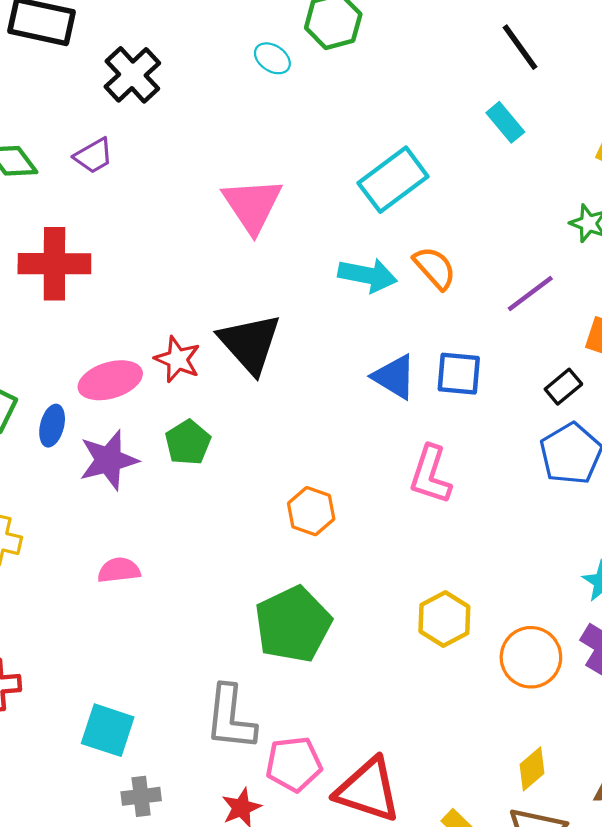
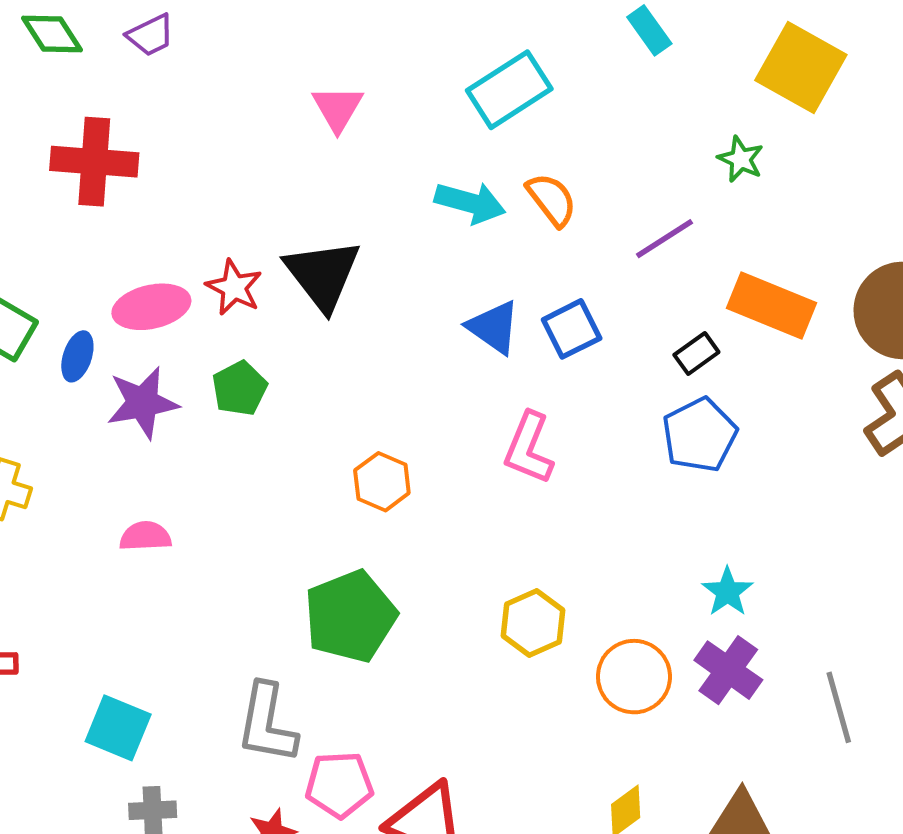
pink triangle: (252, 205) -> (338, 108), size x0.7
blue square: (459, 374) -> (572, 329), turned -36

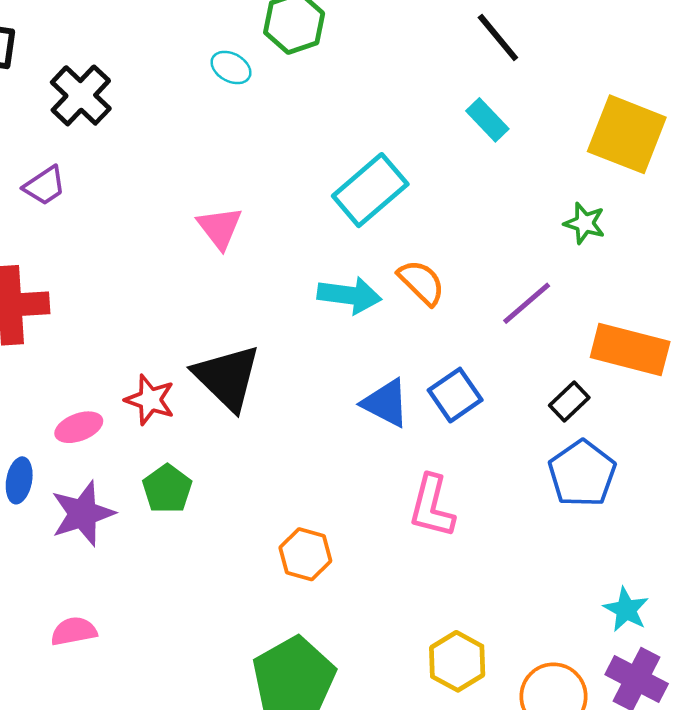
pink ellipse: (151, 307) -> (79, 427), size x0.7
pink semicircle: (145, 536) -> (74, 631), moved

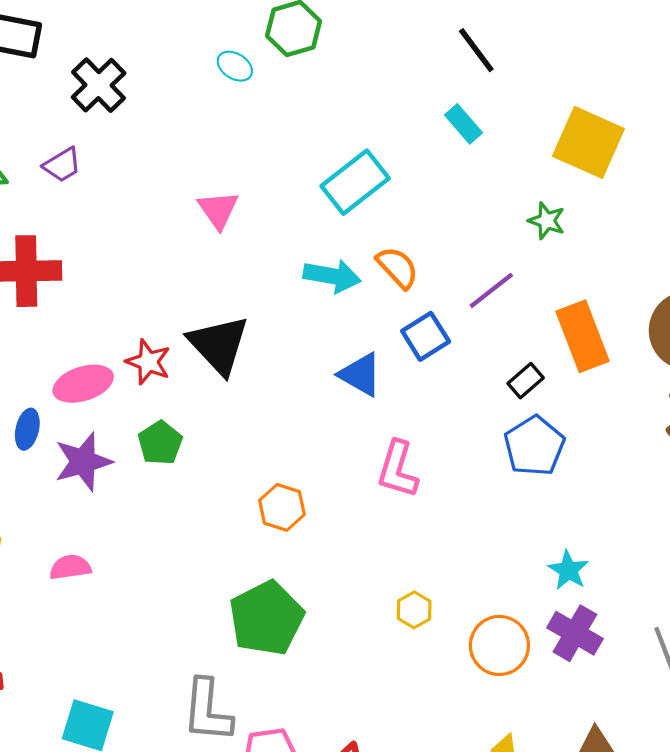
orange rectangle: (630, 350) -> (583, 336), turned 52
blue square: (455, 395) -> (426, 336), moved
pink ellipse: (79, 427) -> (83, 384), size x1.4
yellow hexagon: (457, 661) -> (414, 610), size x0.7

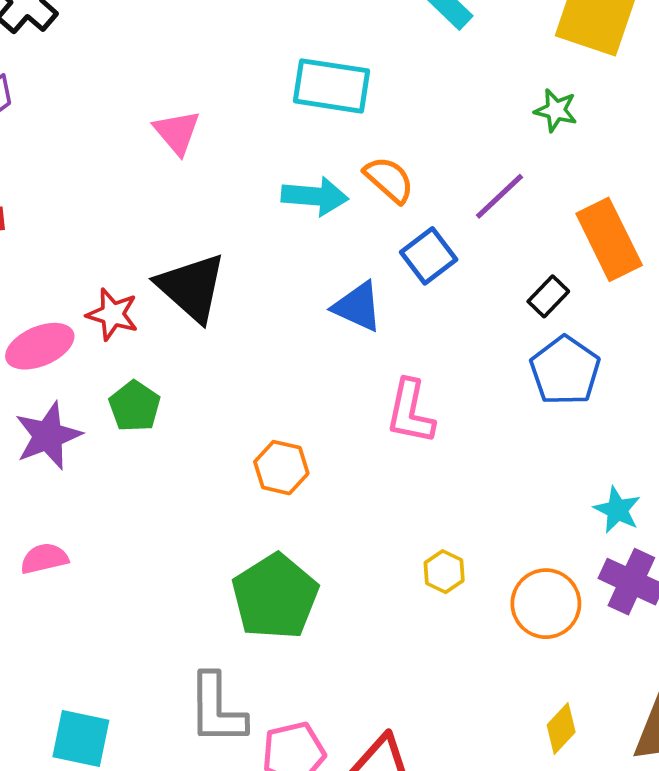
cyan rectangle: (355, 182) -> (331, 86), turned 52

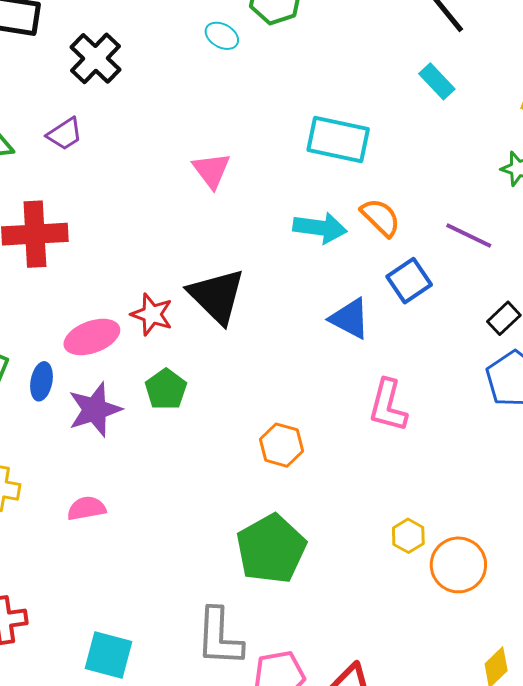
purple line: (499, 196) -> (469, 235), turned 66
orange circle: (546, 604) -> (458, 565), moved

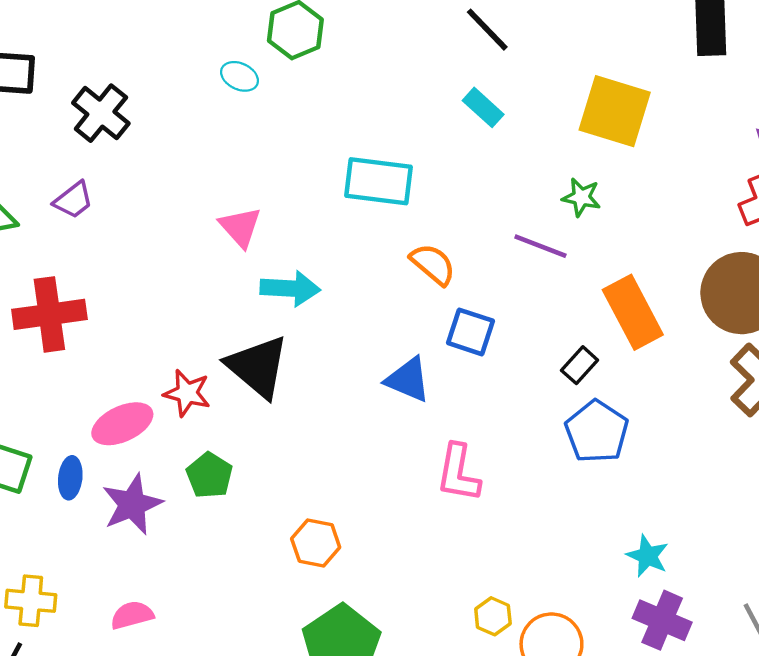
cyan arrow: (320, 228) -> (290, 289), moved
purple line: (469, 235) -> (540, 246), moved
blue square: (409, 281) -> (471, 332), turned -33
orange hexagon: (281, 445) -> (316, 543), moved

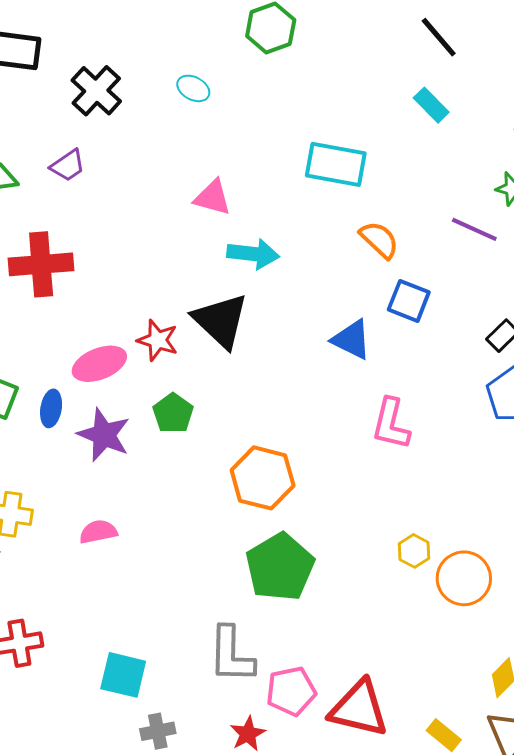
cyan ellipse: (240, 76) -> (193, 88), moved
pink triangle: (240, 227) -> (213, 198), turned -36
purple star: (132, 504) -> (104, 435), turned -30
orange hexagon: (316, 543) -> (263, 478), size x1.5

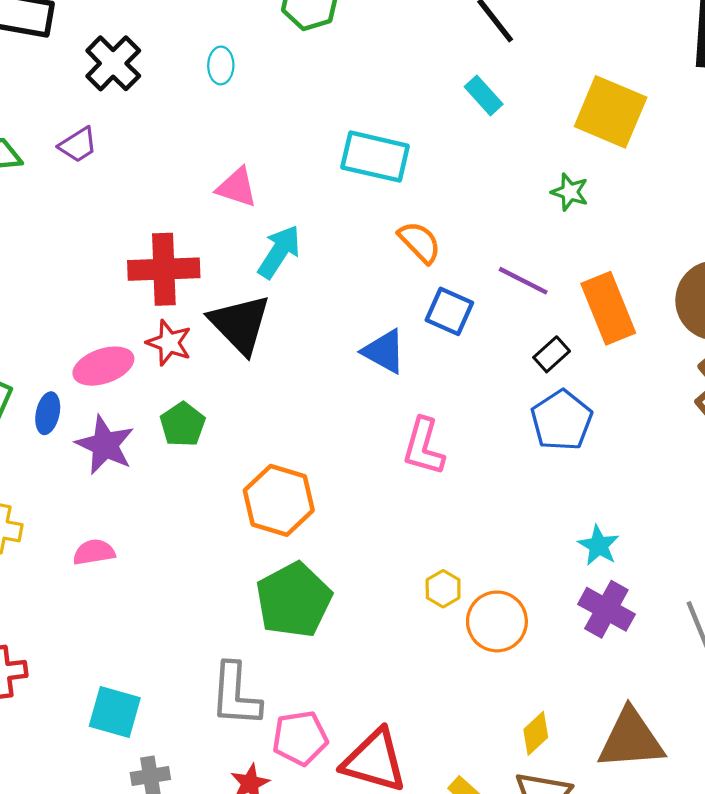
cyan ellipse: (193, 88) -> (221, 65), turned 60
purple line: (474, 229) -> (523, 281), moved
cyan arrow: (253, 254) -> (279, 252), turned -66
red cross: (41, 264) -> (164, 269), moved

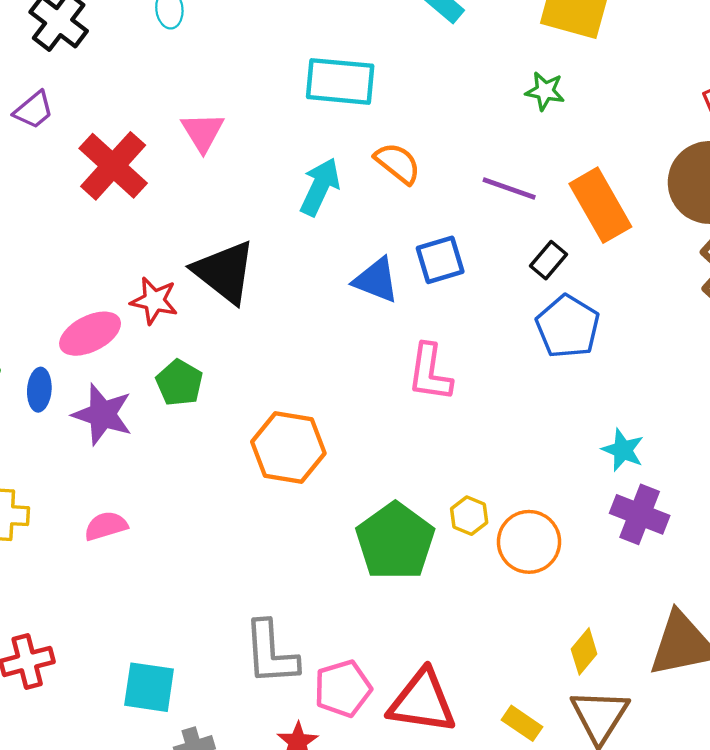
pink triangle: (237, 187) -> (203, 132), turned 48
cyan arrow: (279, 252) -> (320, 187), moved
red cross: (164, 269) -> (113, 166), moved, turned -38
blue square: (449, 311) -> (440, 260), moved, turned -33
green pentagon: (294, 600) -> (395, 541), moved

